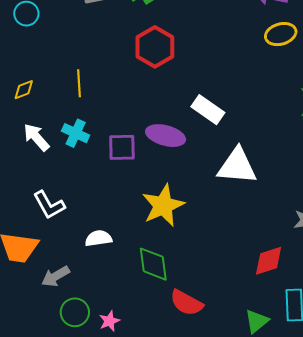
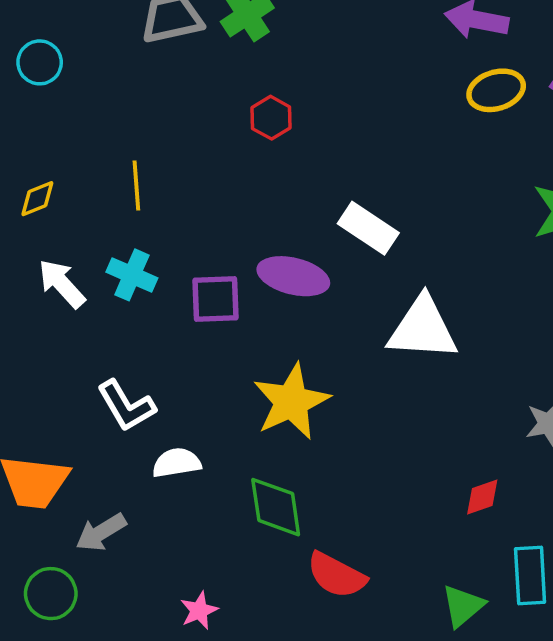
red hexagon: (155, 47) -> (271, 118), size x0.6
white L-shape: (49, 205) -> (126, 406), moved
red diamond: (269, 261) -> (482, 497), size x0.7
green circle: (75, 312) -> (51, 594), moved

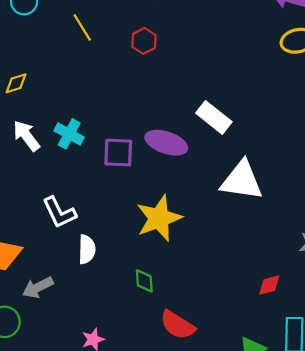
red hexagon: (271, 118) -> (144, 41), moved
yellow line: (136, 185) -> (82, 27), moved, turned -32
white semicircle: (177, 463) -> (87, 249), turned 96
green diamond: (276, 507) -> (144, 281), size x0.6

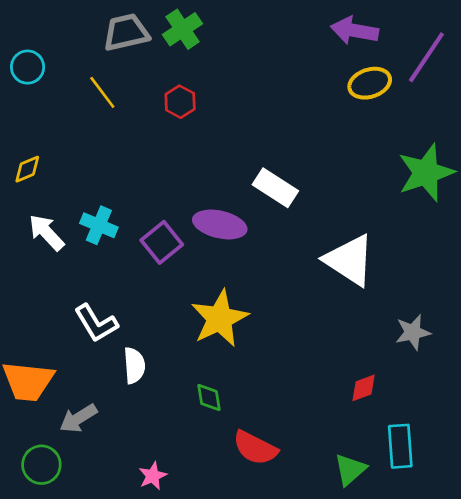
purple square: (118, 153) -> (162, 242), turned -36
white triangle: (242, 181) -> (349, 260), moved, turned 30

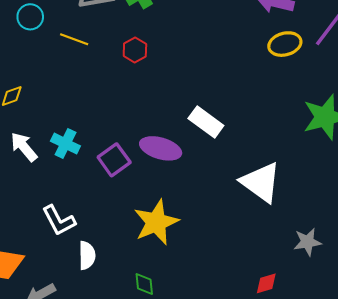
cyan circle: (28, 67) -> (30, 17), moved
yellow line: (102, 92) -> (74, 39), turned -36

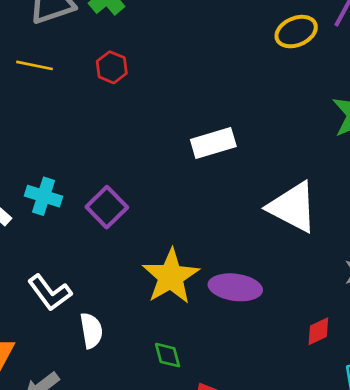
white rectangle: (206, 122) -> (213, 143), turned -44
purple ellipse: (161, 148) -> (235, 287), moved

